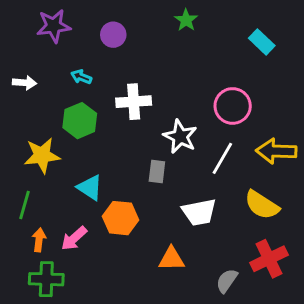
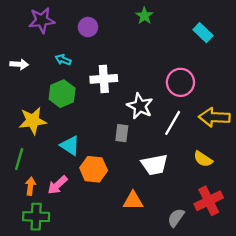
yellow semicircle: (262, 205) -> (203, 159), size x0.7

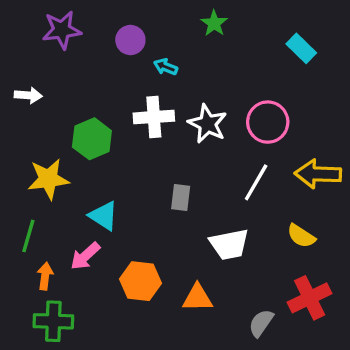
cyan arrow: (63, 60) -> (166, 67), moved
white star: (140, 106) -> (207, 124), moved
orange hexagon: (94, 169) -> (140, 281), moved
pink arrow: (58, 185) -> (85, 256), moved

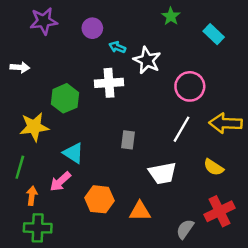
green star: (214, 23) -> (171, 16), moved
white star: (207, 124) -> (147, 60), moved

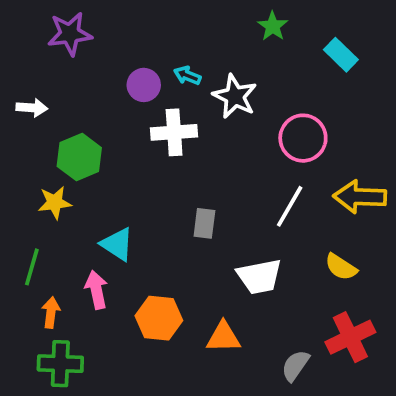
purple circle: (92, 28) -> (144, 85), moved
green hexagon: (65, 98) -> (79, 157), moved
yellow star: (34, 127) -> (55, 203), size x0.7
pink arrow: (60, 182) -> (96, 290), turned 120

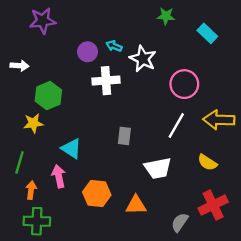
green star: (273, 26) -> (166, 16), turned -30

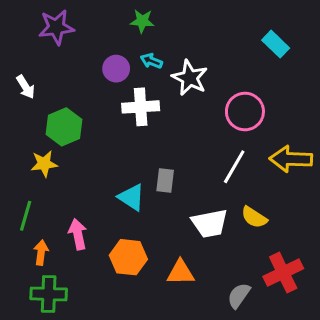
green star: (166, 16) -> (142, 21), moved
white arrow: (20, 66) -> (26, 87), turned 54
cyan triangle: (71, 149) -> (131, 197), moved
yellow semicircle: (207, 162) -> (254, 217), moved

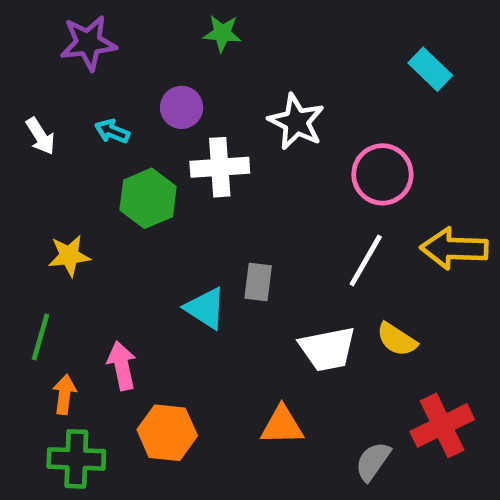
cyan arrow: (151, 61) -> (112, 131), moved
green hexagon: (64, 127) -> (148, 198), moved
orange hexagon: (128, 257) -> (167, 433), moved

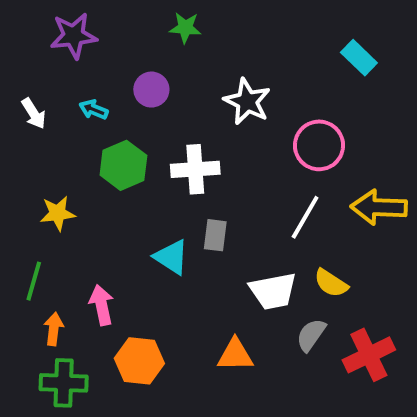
white cross: (220, 167) -> (195, 169), moved
gray semicircle: (373, 461) -> (311, 335), moved

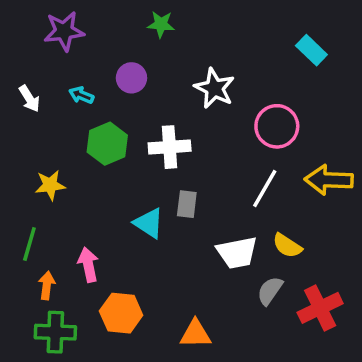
orange triangle: (235, 355) -> (195, 334), moved

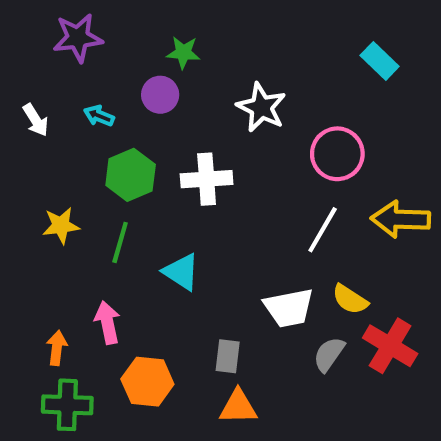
green star: (161, 24) -> (183, 53), moved
gray rectangle: (187, 204) -> (228, 356), moved
green line: (29, 244) -> (120, 242), moved
red cross: (320, 308) -> (390, 346), moved, turned -33

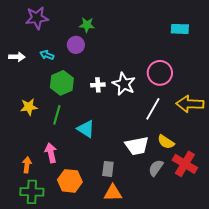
cyan rectangle: (380, 61) -> (180, 29), turned -42
white star: (261, 107) -> (124, 84), moved
white arrow: (36, 120) -> (17, 57), turned -56
white cross: (207, 179) -> (98, 85), size x0.6

